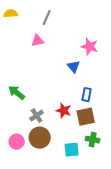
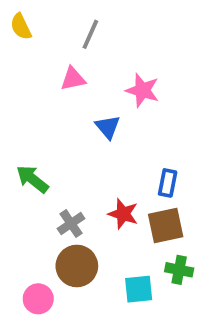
yellow semicircle: (11, 14) -> (21, 27), turned -112
pink star: (90, 47) -> (142, 90), moved
blue triangle: (74, 67) -> (108, 127), moved
pink circle: (17, 142) -> (38, 299), moved

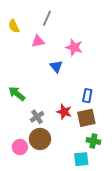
yellow semicircle: (21, 27) -> (14, 26), moved
cyan square: (139, 289) -> (81, 159), moved
pink circle: (38, 299) -> (20, 147), moved

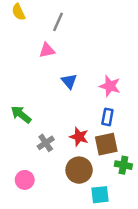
yellow semicircle: (14, 26) -> (19, 12), moved
pink star: (74, 47) -> (110, 86), moved
brown circle: (40, 139) -> (79, 170), moved
green cross: (93, 141) -> (123, 165), moved

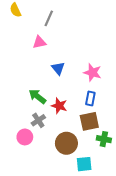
green arrow: (21, 114) -> (37, 96), moved
red star: (79, 137) -> (59, 106), moved
pink circle: (25, 180) -> (25, 137), moved

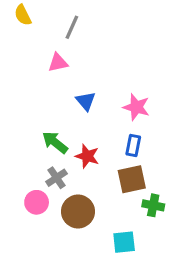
brown circle: (66, 143) -> (78, 211), moved

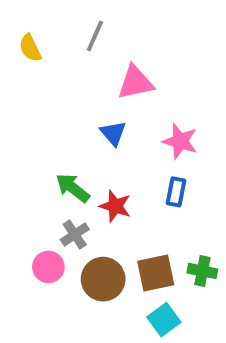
yellow semicircle: (23, 15) -> (30, 48), moved
pink triangle: (58, 63) -> (136, 83), moved, size x1.4
brown square: (132, 179) -> (156, 273), moved
cyan square: (124, 242) -> (164, 320), turned -30

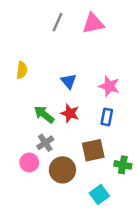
yellow semicircle: (30, 48) -> (22, 70), moved, turned -147
pink triangle: (136, 83) -> (93, 23), moved
red star: (115, 206) -> (70, 113), moved
brown square: (156, 273) -> (93, 150), moved

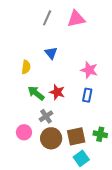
yellow semicircle: (22, 70) -> (26, 67), moved
blue triangle: (69, 81) -> (51, 53), moved
gray cross: (45, 143) -> (46, 116), moved
brown square: (93, 150) -> (76, 136), moved

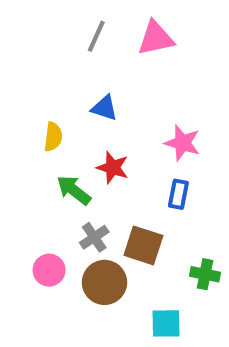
blue triangle: (51, 53) -> (104, 108), turned -32
red star: (57, 92) -> (113, 168), moved
brown square: (76, 136) -> (143, 245), moved, turned 30
cyan square: (81, 158) -> (166, 323), turned 35

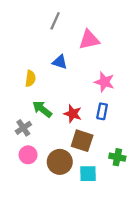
pink triangle: (156, 38) -> (89, 40), moved
red star: (113, 168) -> (73, 114), moved
gray cross: (94, 237) -> (23, 128), moved
cyan square: (166, 323) -> (88, 174), moved

